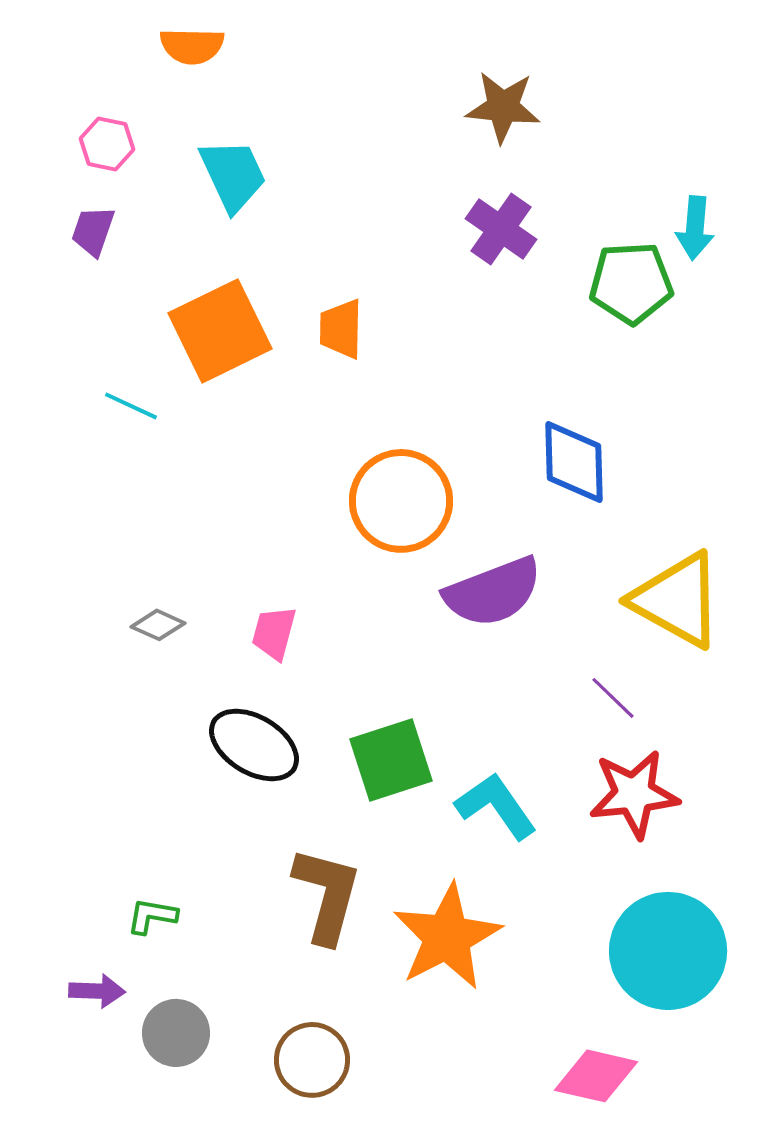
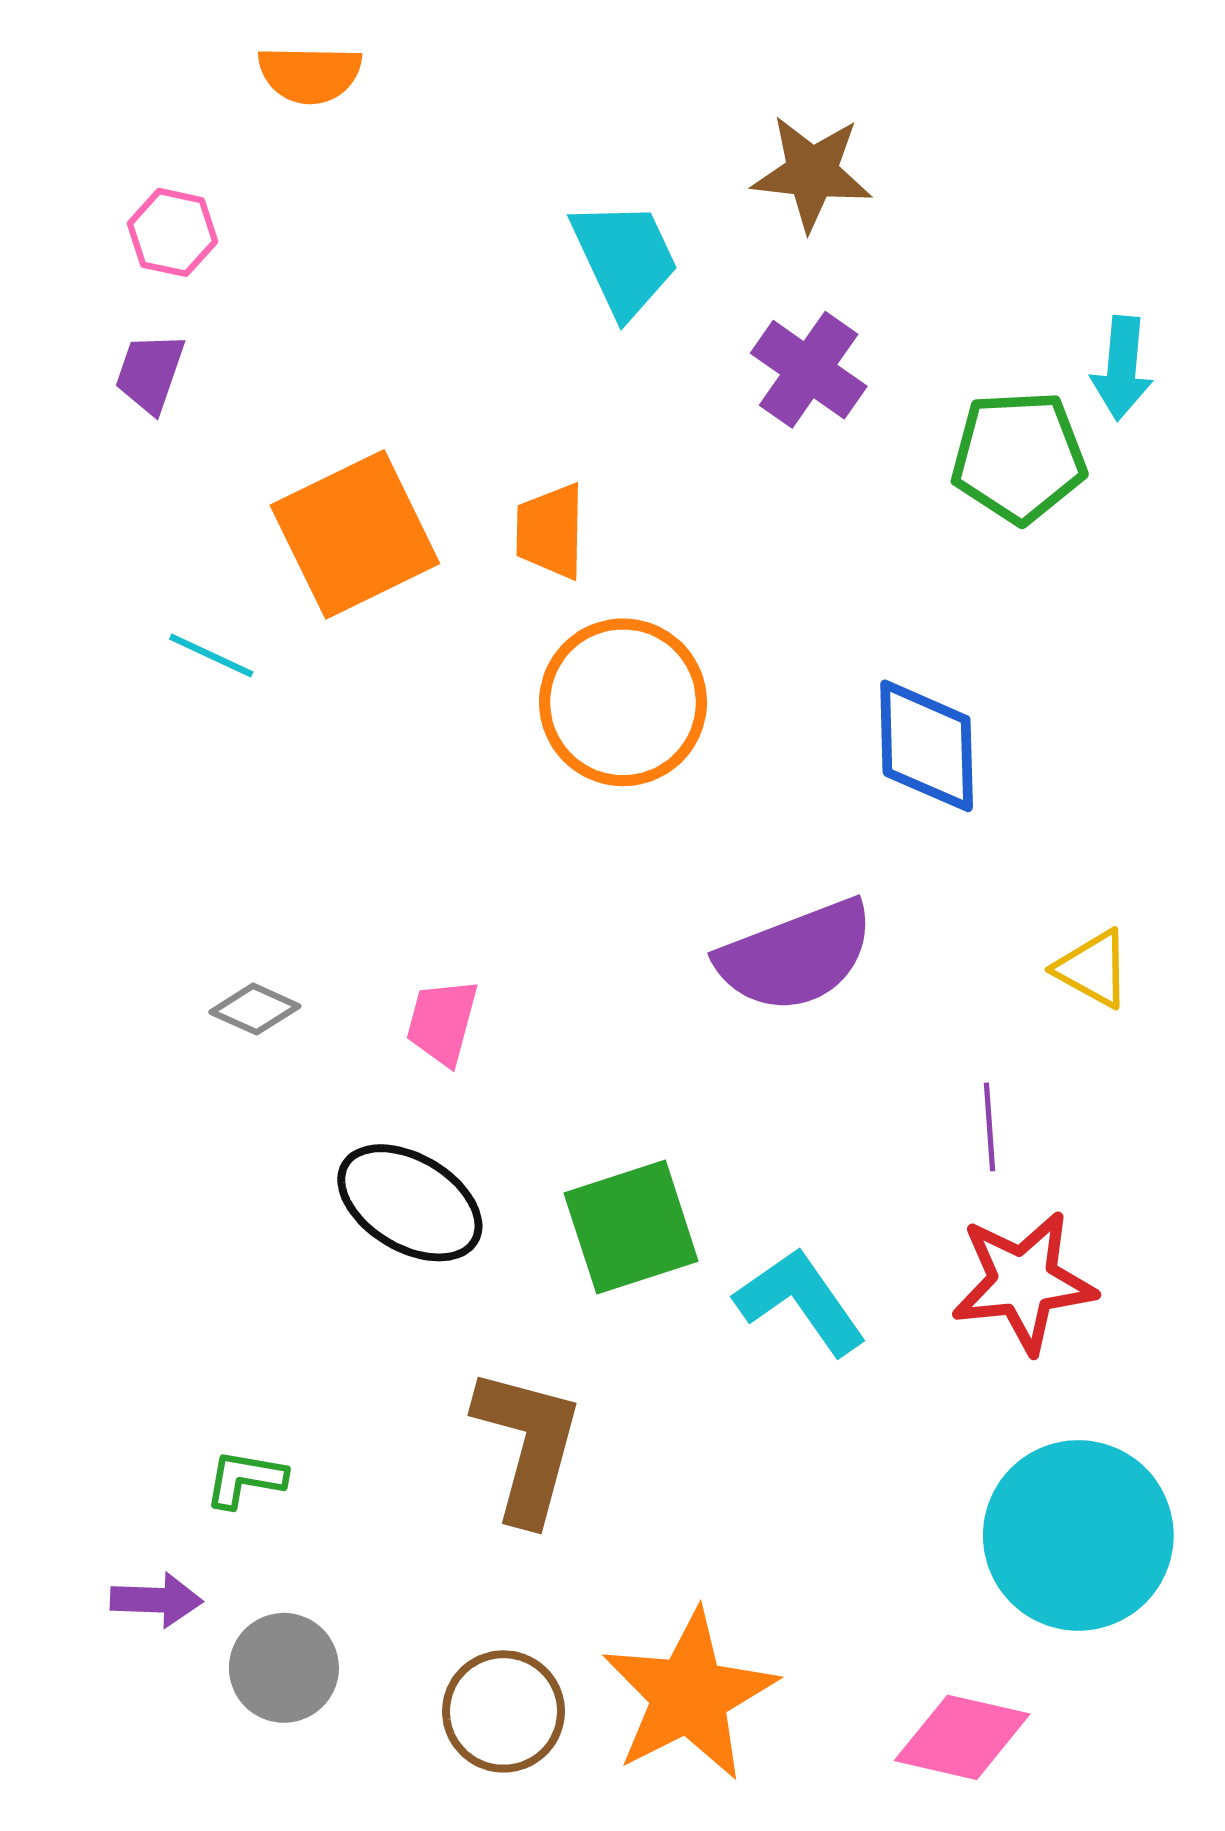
cyan trapezoid: (233, 175) -> (625, 258), moved
orange circle: (401, 501) -> (623, 702), moved
yellow triangle: (677, 600) -> (1093, 969), size x0.5
purple line: (613, 698) -> (990, 1127), turned 42
orange star: (447, 937) -> (689, 1695), moved

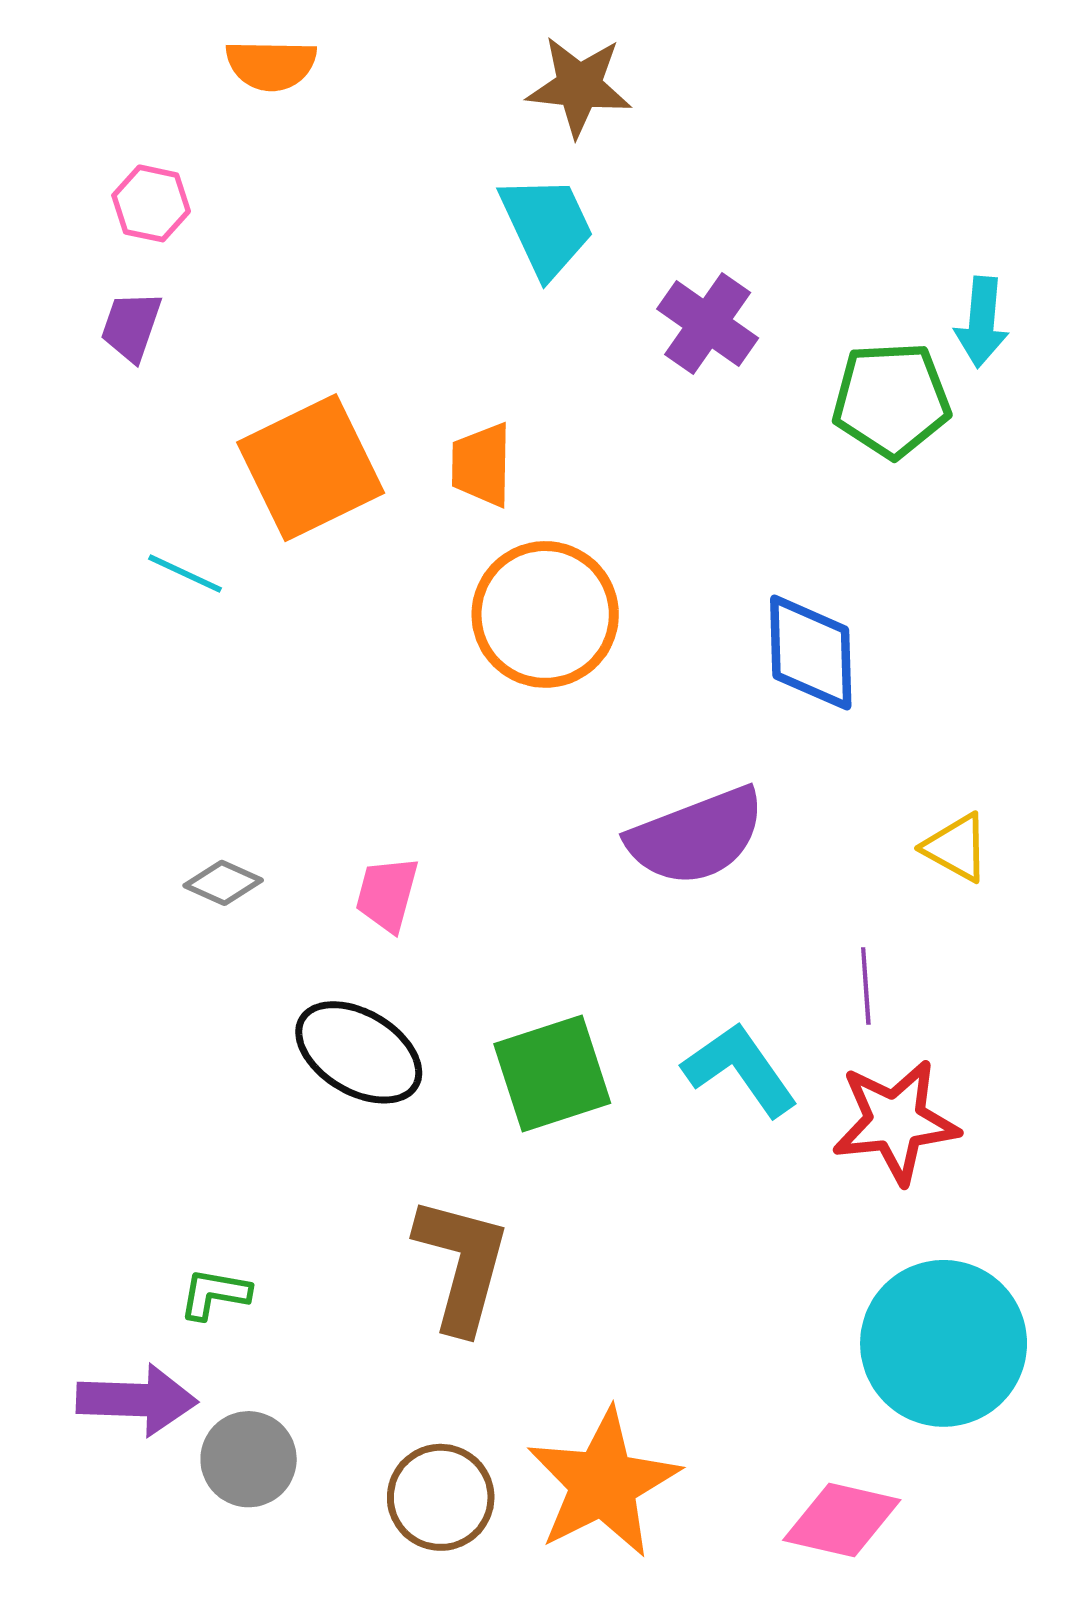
brown star: (812, 173) -> (579, 86), moved
cyan L-shape: (801, 1301) -> (740, 1069), moved
purple arrow: (156, 1600) -> (137, 1400), size x1.5

